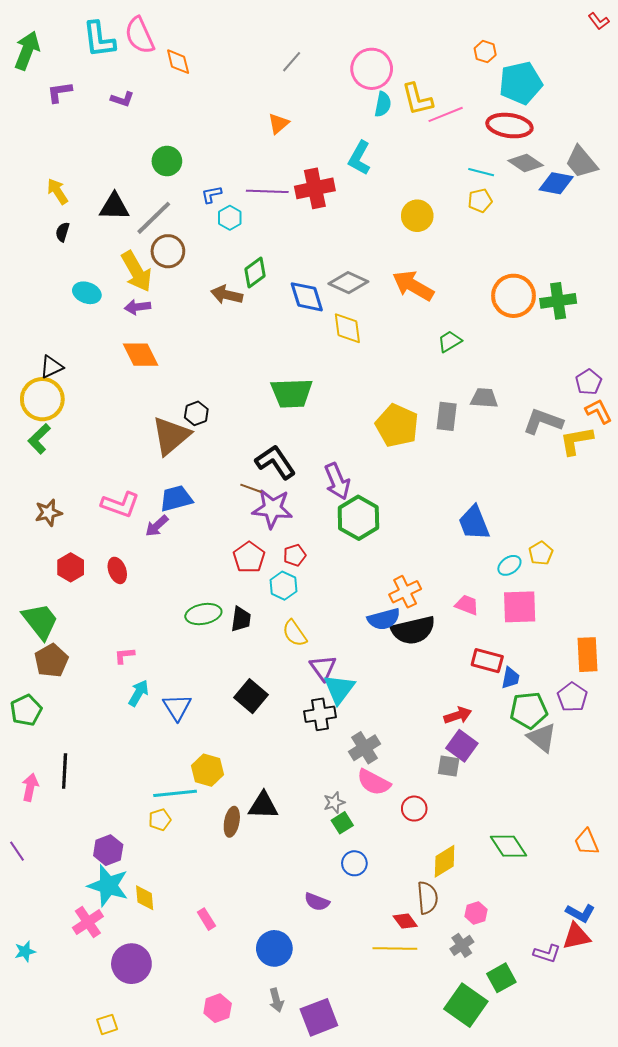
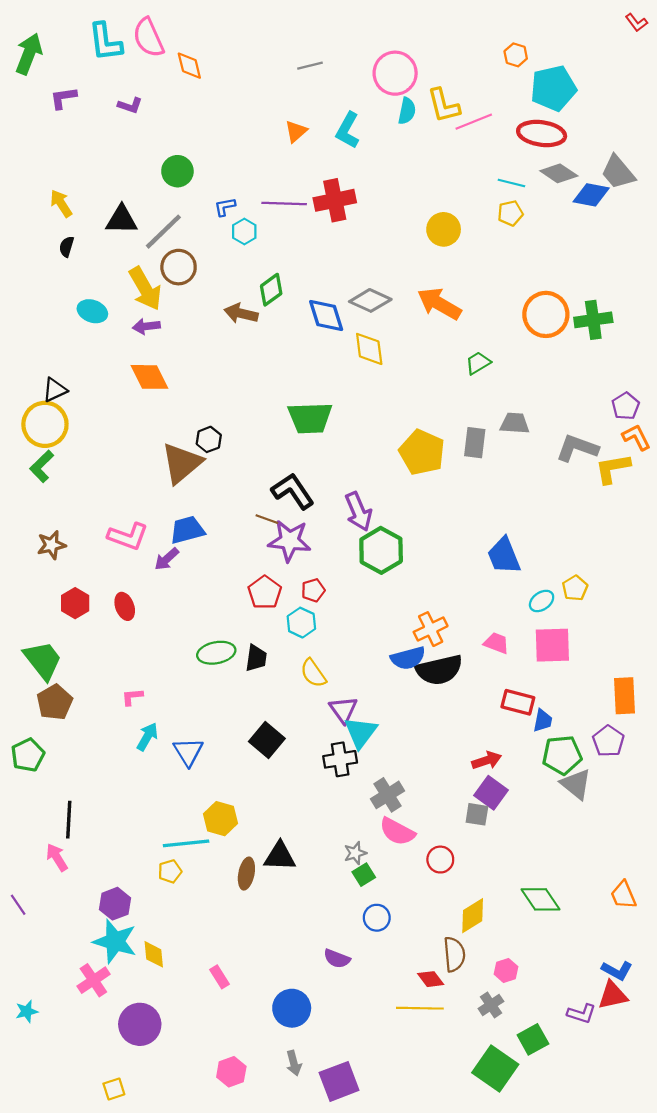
gray line: (292, 62) -> (310, 66), turned 35
cyan L-shape: (359, 158) -> (348, 130), moved
pink arrow: (30, 787) -> (57, 857), moved, turned -44

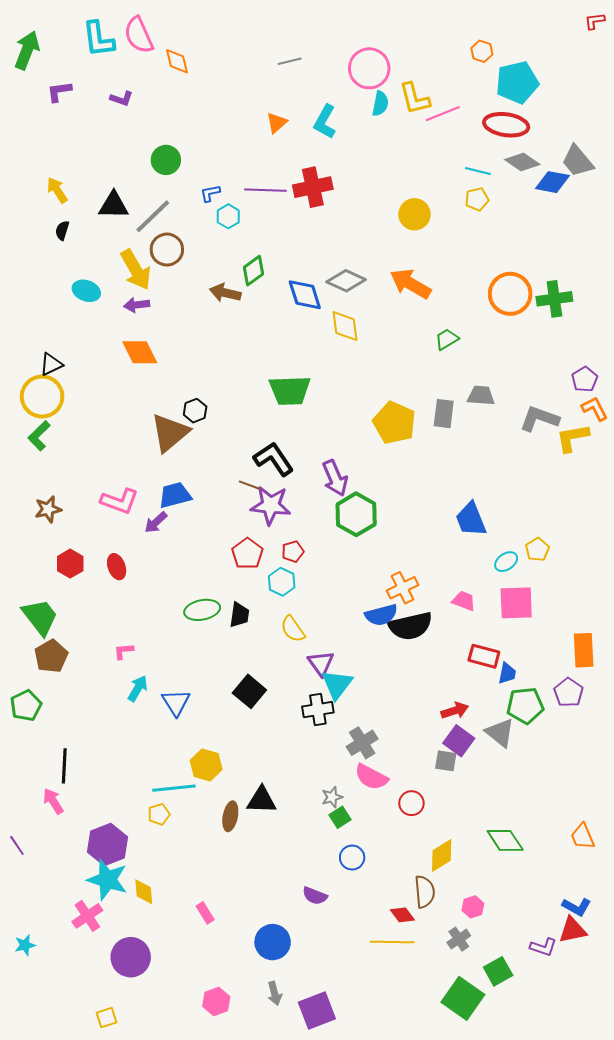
red L-shape: (636, 23) -> (595, 21), turned 120
gray triangle: (576, 784) -> (500, 733), moved
purple hexagon: (115, 904) -> (107, 844), size x1.4

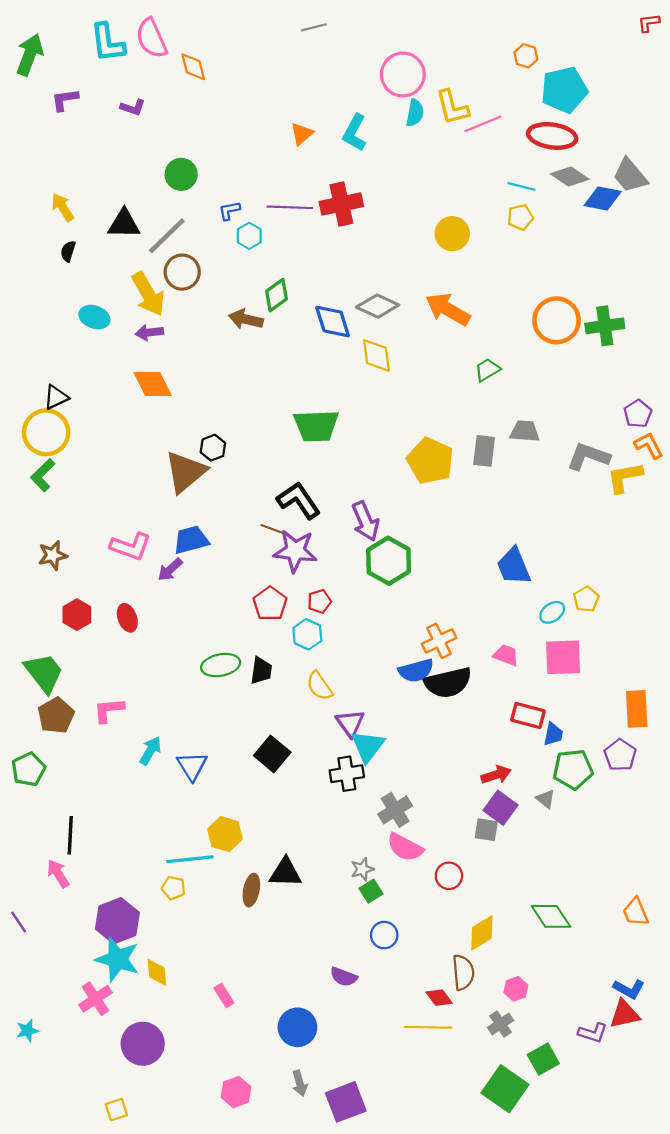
gray line: (290, 61) -> (314, 27), moved
pink L-shape: (124, 651) -> (109, 710), moved, size x1.4
gray triangle: (500, 733) -> (546, 799), size x0.6
yellow pentagon: (159, 814) -> (173, 888), turned 30

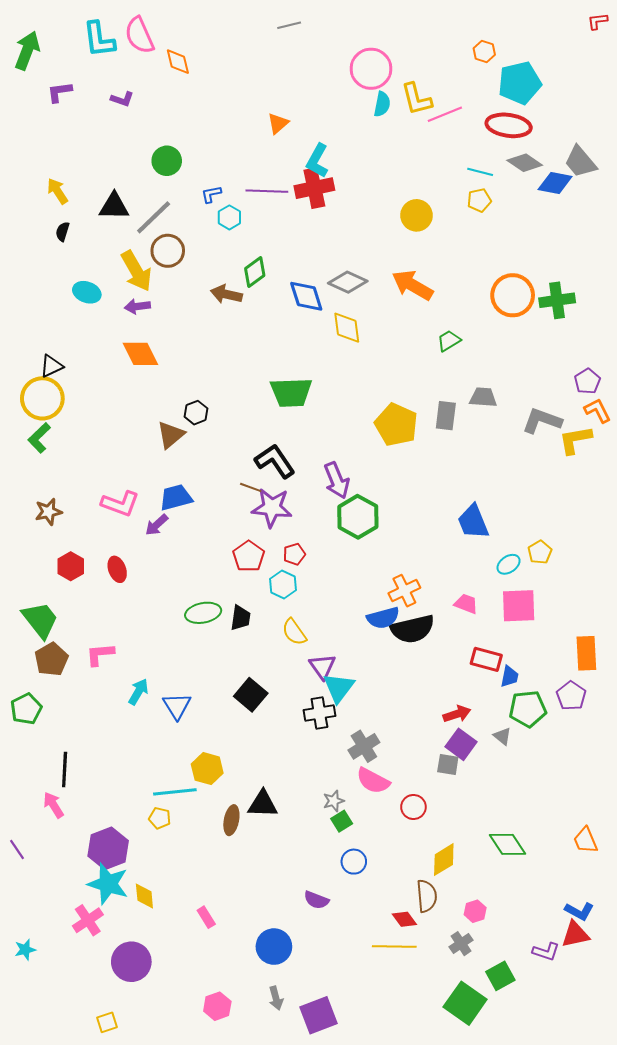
cyan L-shape: (355, 133) -> (317, 161), moved
brown triangle: (185, 472) -> (171, 435), size x0.7

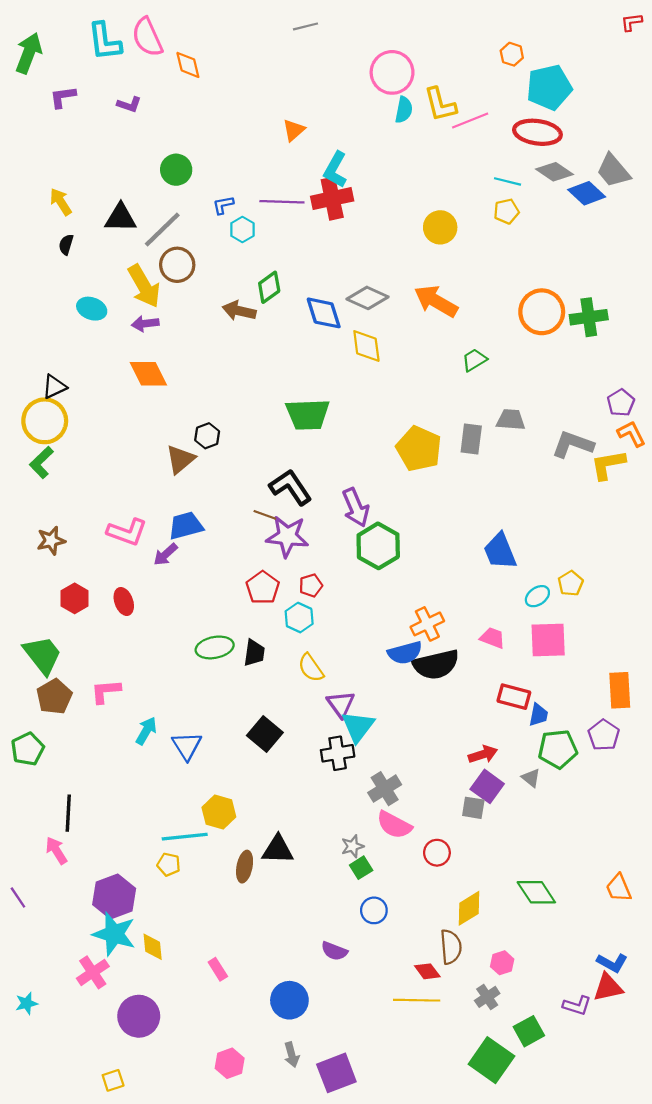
blue diamond: (555, 183) -> (587, 193), turned 32

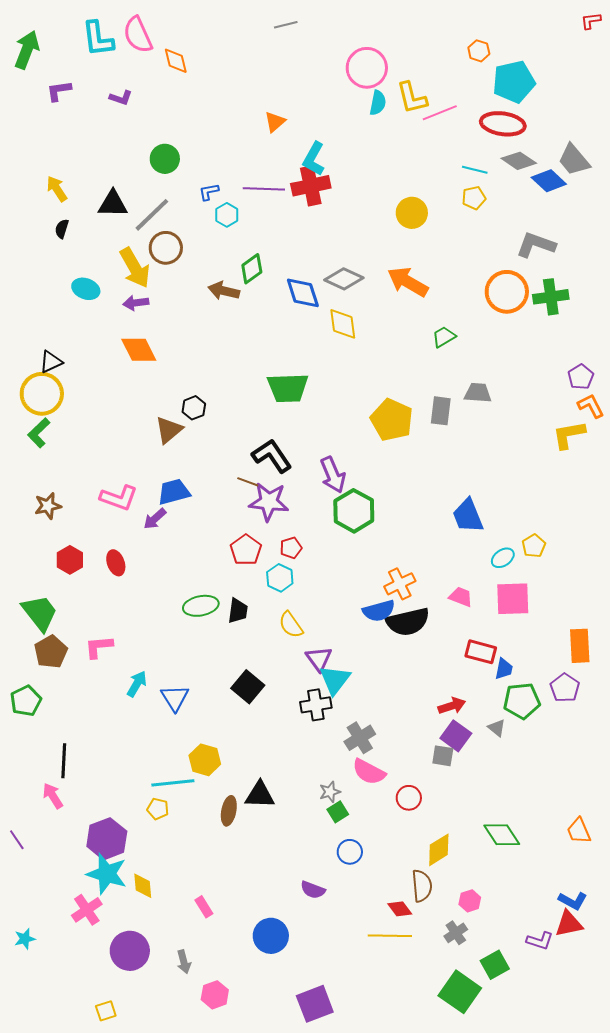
gray L-shape: (573, 444) -> (536, 245), moved
gray arrow: (292, 1055) -> (184, 962), moved

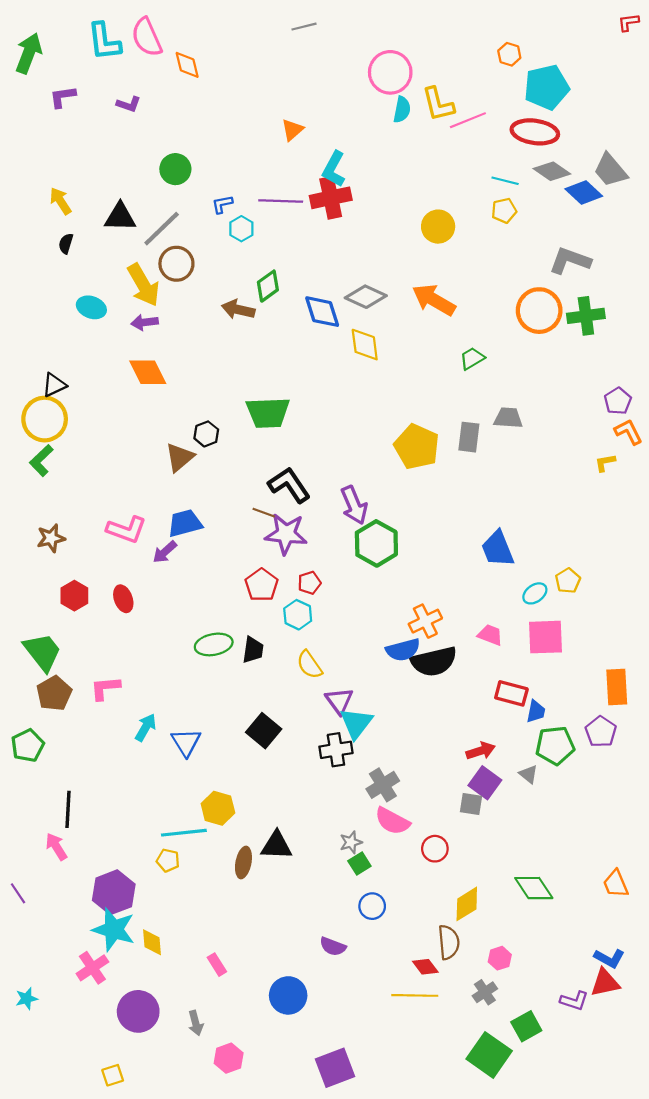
green trapezoid: (288, 388) -> (268, 413), moved
yellow L-shape: (569, 435) -> (605, 463), size x0.6

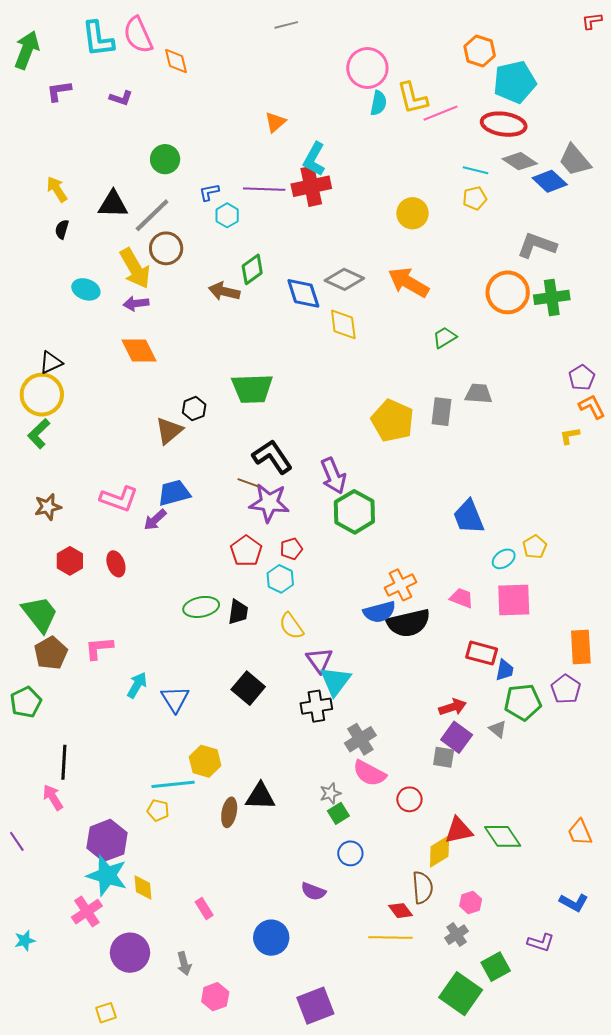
orange hexagon: (509, 54) -> (480, 51), size x1.4
red triangle: (605, 983) -> (459, 830), moved

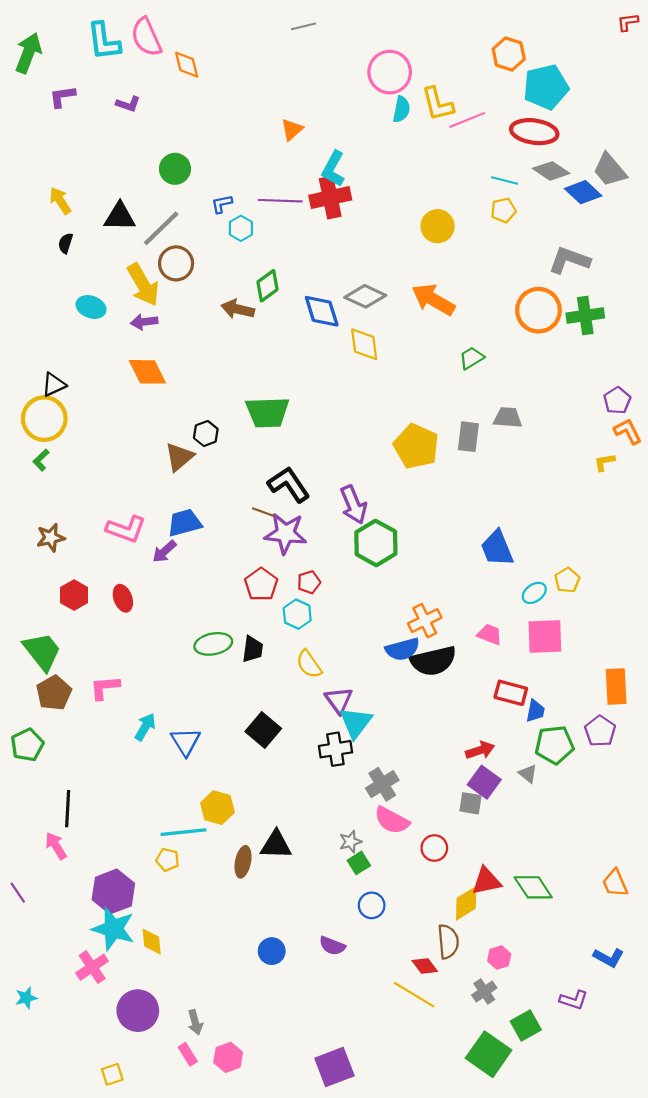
green L-shape: (39, 434) -> (41, 460), size x0.7
pink rectangle: (204, 909) -> (188, 1054), moved
blue circle: (271, 938) -> (272, 951), moved, size x0.7
yellow line: (390, 938) -> (414, 995), turned 30

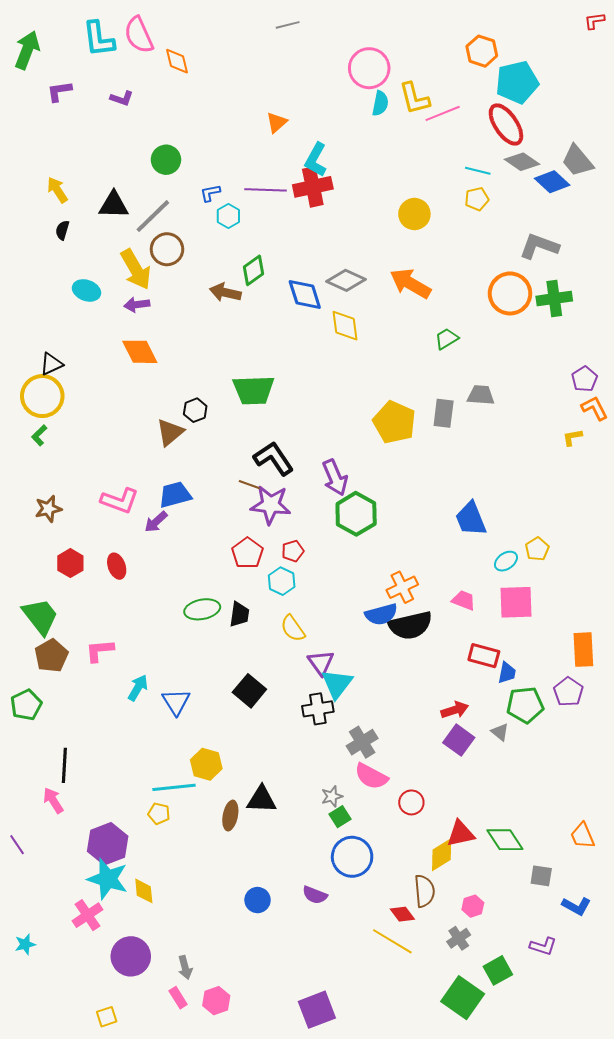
red ellipse: (534, 132) -> (506, 124), turned 48
gray square: (470, 803) -> (541, 876), moved
blue circle: (372, 905) -> (352, 857), size x1.6

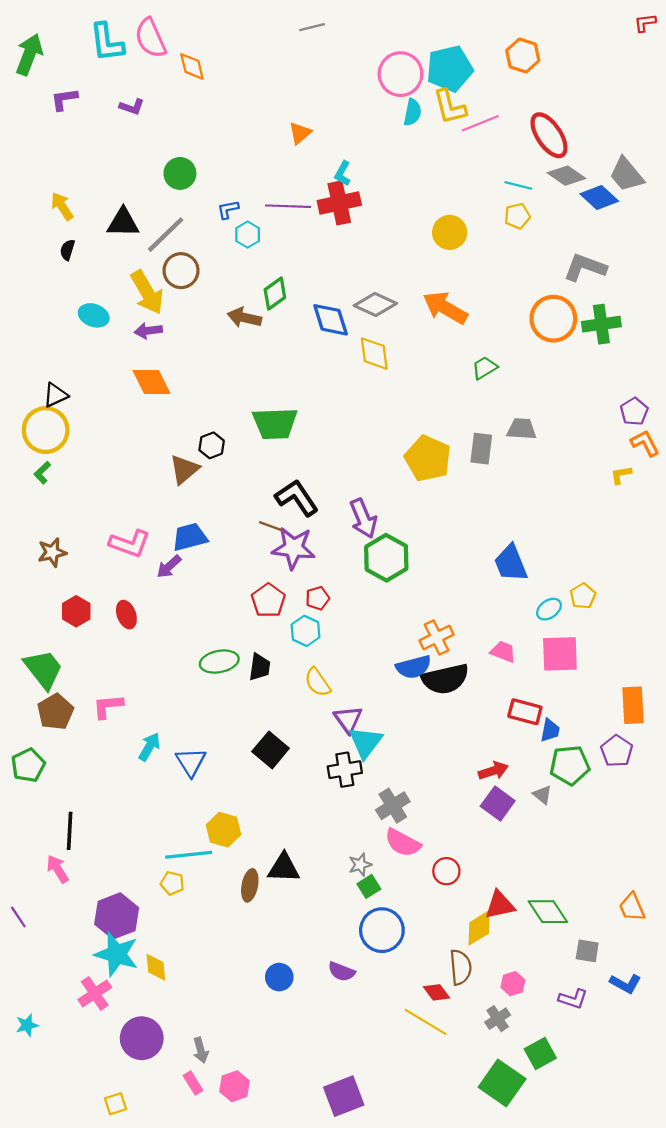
cyan pentagon: (517, 82) -> (450, 69), moved
cyan L-shape: (316, 160) -> (343, 173), size x0.7
purple L-shape: (543, 946) -> (573, 999), moved

